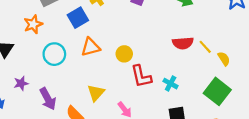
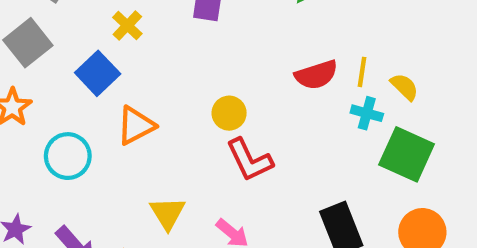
yellow line: (205, 47) -> (362, 72), turned 64
yellow circle: (124, 54) -> (229, 113), moved
cyan cross: (171, 84) -> (367, 113), moved

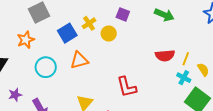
yellow cross: (127, 25) -> (89, 23), moved
yellow circle: (229, 113) -> (109, 34), moved

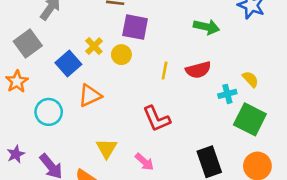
purple square: (123, 14) -> (135, 27), size x1.5
green arrow: (164, 15) -> (206, 27), moved
yellow line: (186, 59) -> (165, 71), moved
cyan cross: (184, 78) -> (227, 94), turned -32

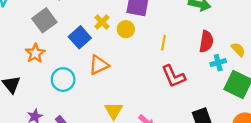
red semicircle: (198, 70) -> (206, 41), moved, turned -65
red L-shape: (156, 119) -> (173, 76), moved

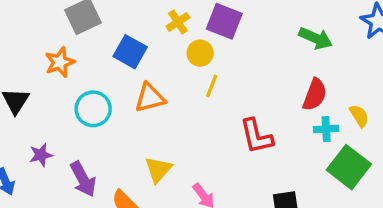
yellow cross: (102, 22) -> (178, 22), moved
blue square: (80, 37) -> (130, 52), turned -30
yellow line: (163, 43) -> (212, 86), moved

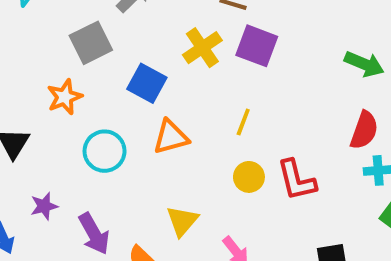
yellow cross: (178, 22) -> (202, 48), size x1.4
yellow circle: (200, 53) -> (249, 177), moved

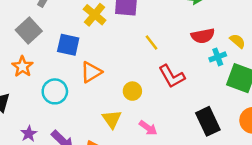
yellow line: (243, 122) -> (152, 42), moved, turned -42
red semicircle: (364, 130) -> (203, 36), turned 75
yellow circle: (249, 177) -> (132, 91), moved

